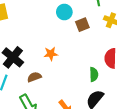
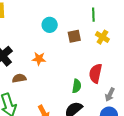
cyan circle: (64, 12) -> (50, 25), moved

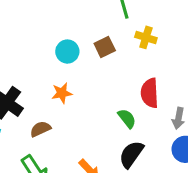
cyan circle: (50, 25) -> (67, 52), moved
green semicircle: (77, 86) -> (127, 118), turned -32

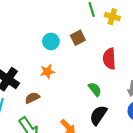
yellow cross: (146, 37) -> (112, 17), moved
red semicircle: (150, 93) -> (109, 59), moved

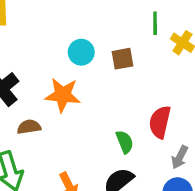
red semicircle: (109, 59) -> (160, 122), moved
orange star: (47, 72) -> (63, 95), size x1.5

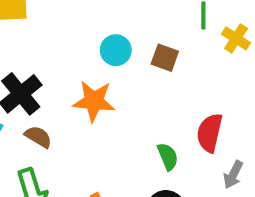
brown square: (122, 59) -> (165, 58), turned 30
brown semicircle: (29, 127) -> (38, 137), moved, turned 40

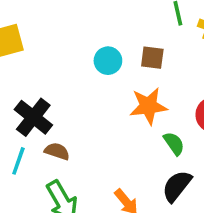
orange star: (94, 101) -> (148, 106), moved

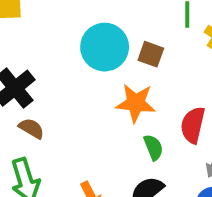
cyan circle: (108, 61) -> (105, 47), size x1.6

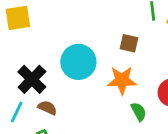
cyan circle: (105, 47) -> (78, 62), moved

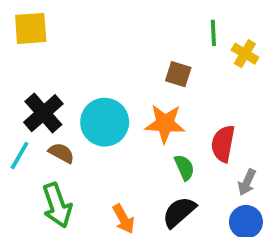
cyan circle: (78, 62) -> (105, 122), moved

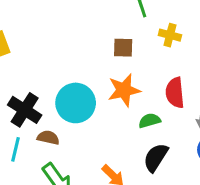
yellow cross: (245, 54) -> (170, 35), moved
green semicircle: (184, 167) -> (150, 121), turned -65

